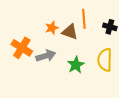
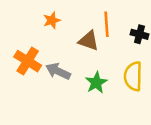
orange star: (52, 28) -> (52, 20), moved
gray arrow: (46, 56) -> (58, 71), turned -138

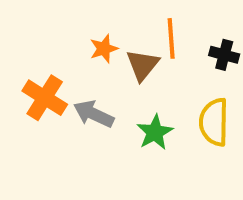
orange star: (52, 20) -> (104, 49), moved
brown triangle: (89, 41) -> (143, 65), turned 50

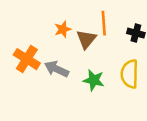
green star: (155, 132) -> (94, 80), turned -30

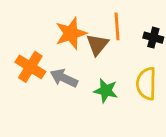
orange star: (63, 29) -> (71, 33), size x1.6

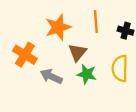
brown triangle: (97, 45) -> (78, 52), moved
gray arrow: (64, 78) -> (51, 76), moved

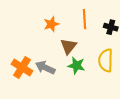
orange star: (58, 27) -> (51, 24), size x0.7
orange cross: (25, 55) -> (22, 67), moved

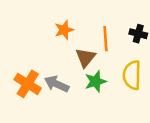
orange line: (85, 19) -> (106, 39), moved
green star: (76, 65) -> (96, 81), turned -30

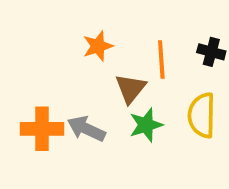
orange cross: (28, 84) -> (42, 129), turned -32

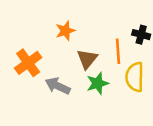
orange line: (161, 60) -> (118, 51), moved
orange cross: (42, 129) -> (28, 63), moved, turned -36

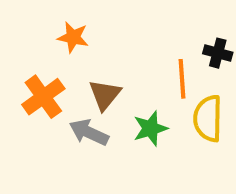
orange star: (65, 31) -> (73, 37), moved, turned 30
brown triangle: (87, 59) -> (105, 95), moved

